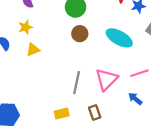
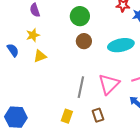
cyan ellipse: (119, 38) -> (121, 45), turned -40
yellow rectangle: (62, 114) -> (67, 116), turned -56

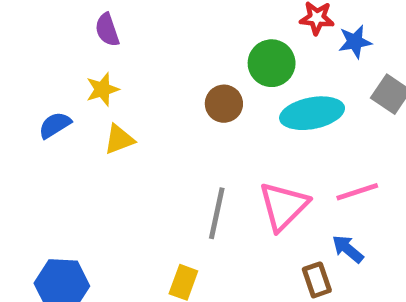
green circle: (80, 16) -> (272, 63), moved
blue semicircle: (13, 50) -> (55, 125), turned -88
brown rectangle: (98, 115) -> (317, 280), moved

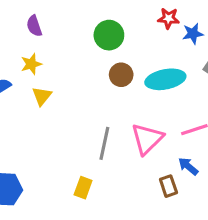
green circle: (272, 63) -> (109, 35), moved
brown circle: (224, 104) -> (121, 75), moved
yellow triangle: (119, 139) -> (42, 96), turned -30

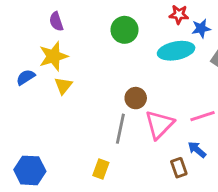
yellow star: (31, 64) -> (54, 56), size x1.5
brown circle: (121, 75) -> (136, 98), moved
cyan ellipse: (165, 79) -> (176, 51), moved

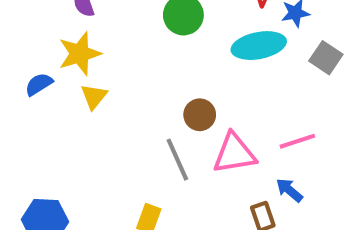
pink triangle: (159, 125) -> (234, 153), turned 36
gray line: (120, 129) -> (177, 160), turned -36

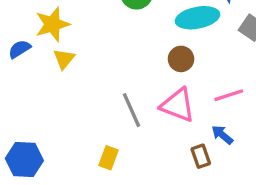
brown circle: (200, 115) -> (181, 59), moved
pink triangle: (234, 153) -> (178, 105), turned 30

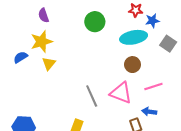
brown circle: (181, 59) -> (133, 65), moved
blue arrow: (222, 135) -> (149, 112), turned -32

